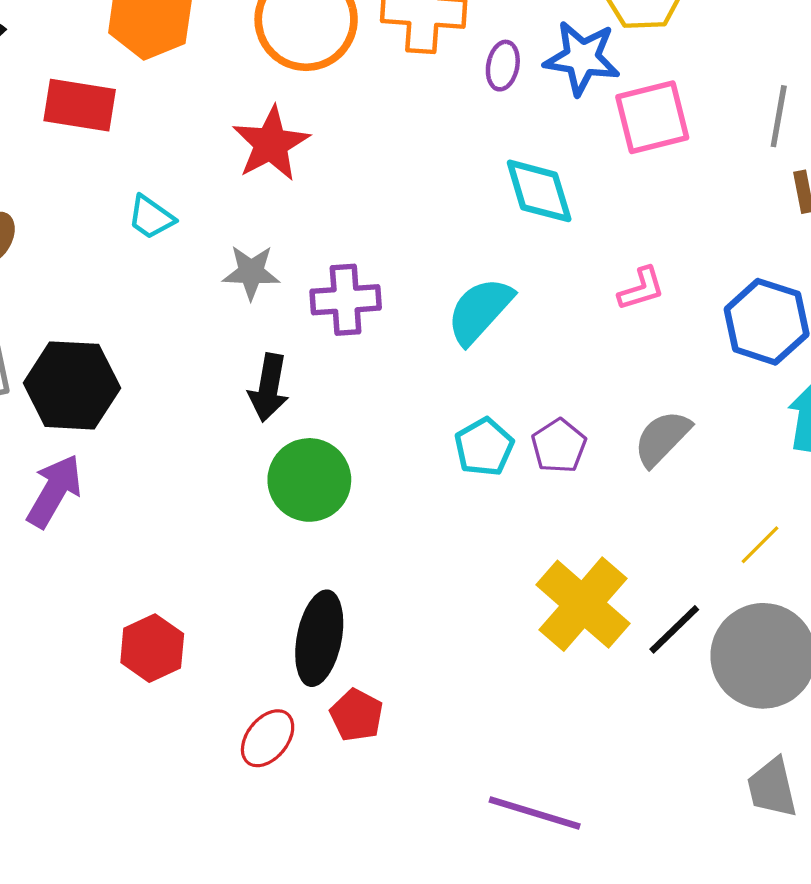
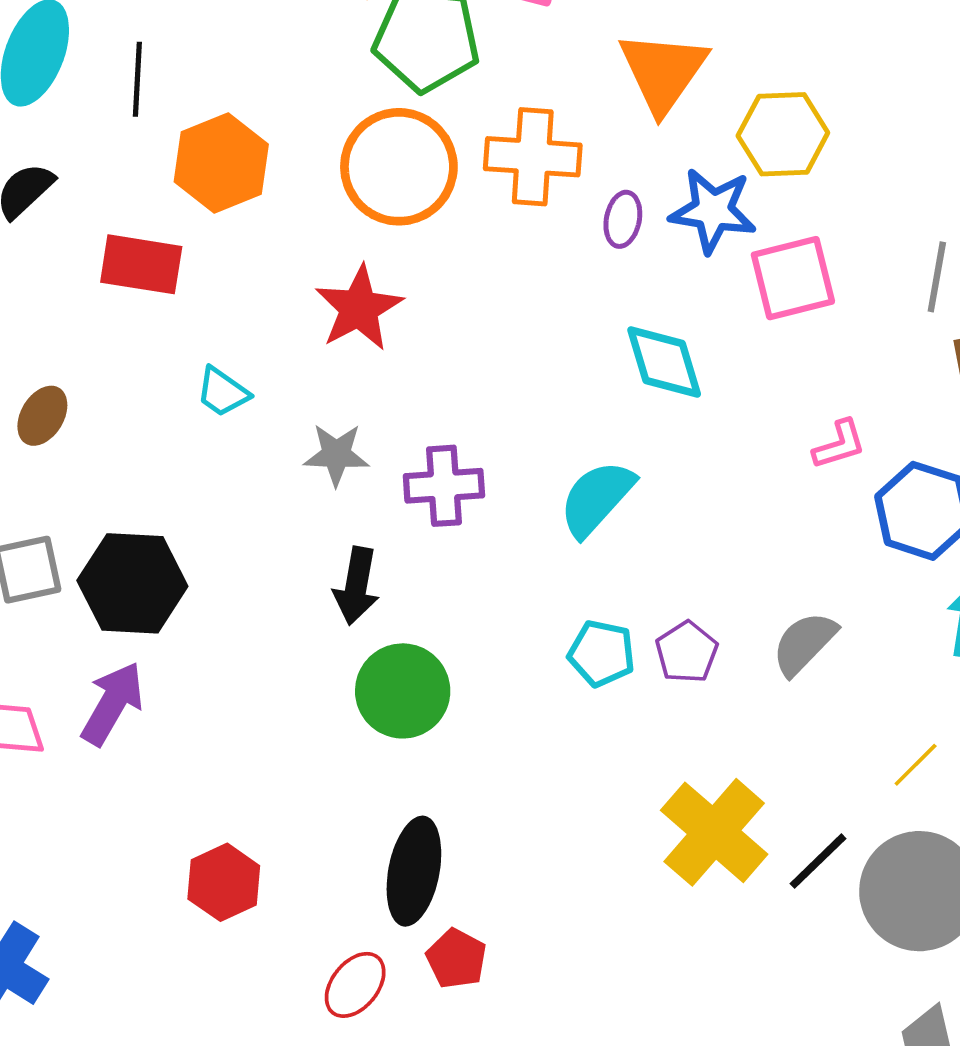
pink L-shape: (641, 289) -> (839, 444), moved
cyan pentagon: (484, 447) -> (602, 653), turned -30

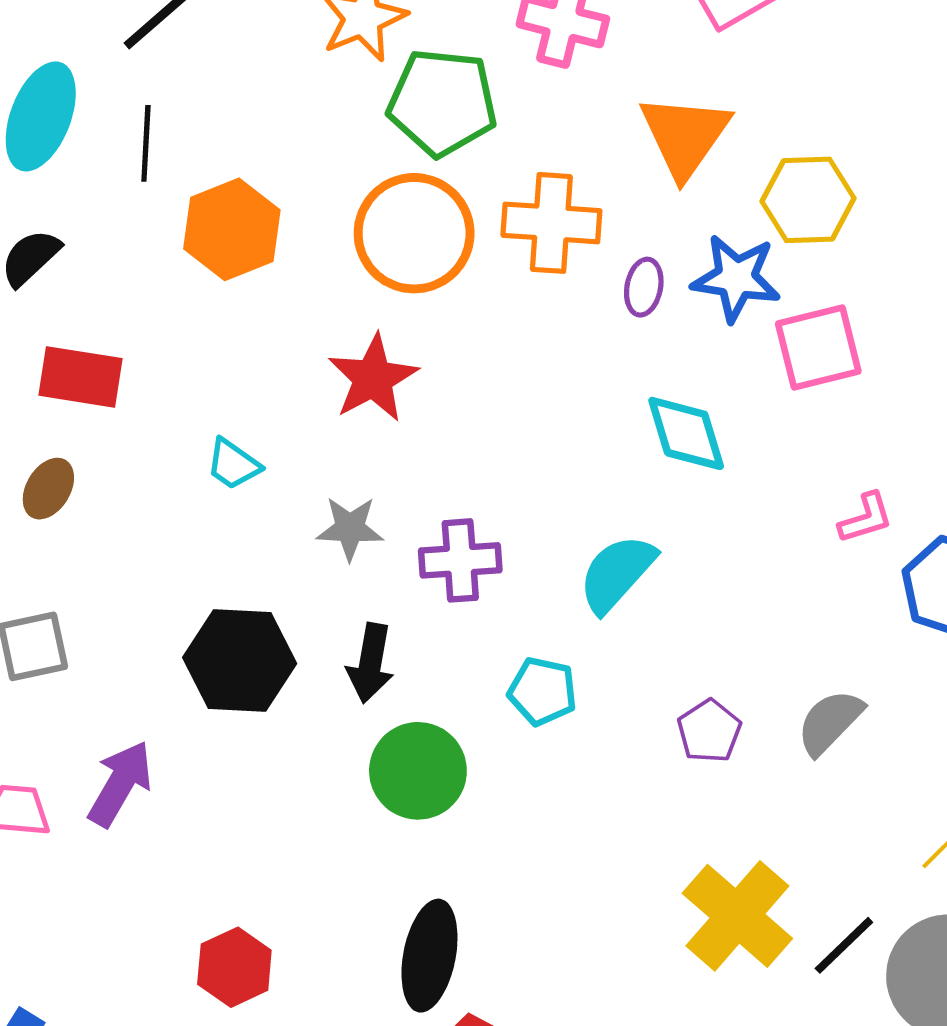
red rectangle: (141, 264) -> (80, 377), moved
black hexagon: (132, 583) -> (240, 660), moved
cyan pentagon: (602, 653) -> (542, 691), moved

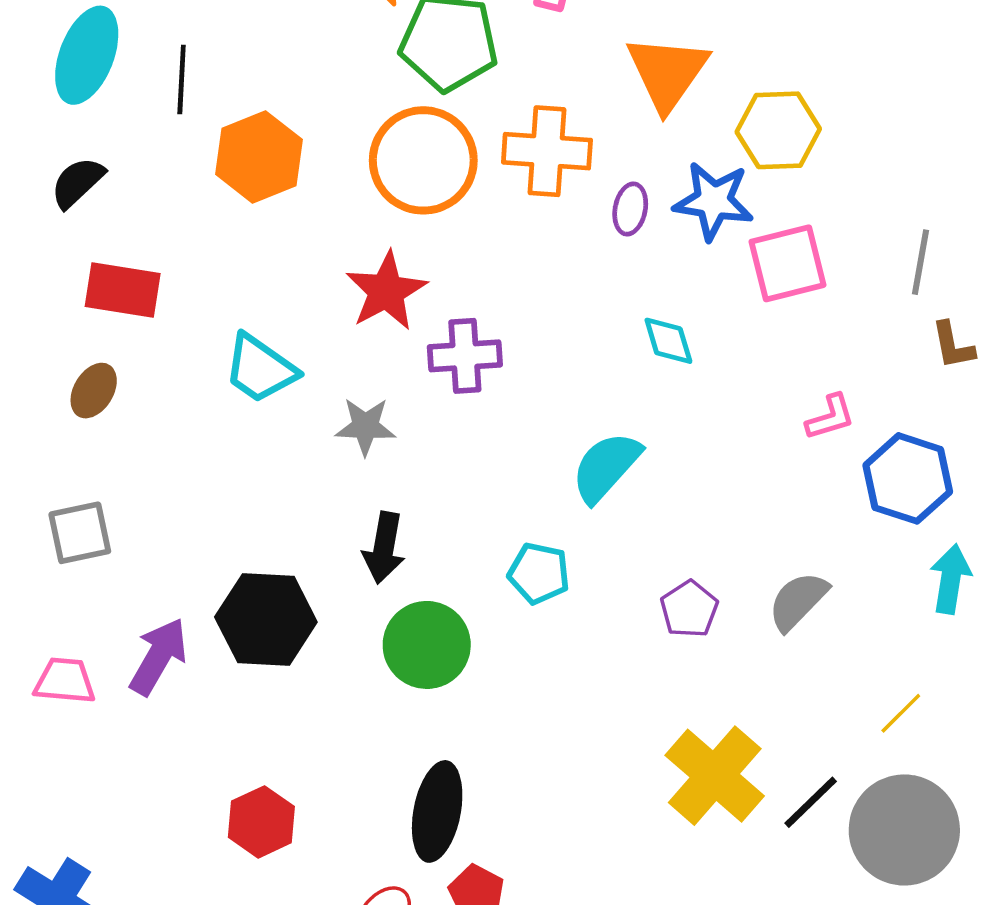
cyan diamond: (686, 433) -> (668, 341), size x0.7
cyan trapezoid: (233, 464) -> (260, 369), size x1.5
purple cross: (460, 560) -> (465, 356), moved
black hexagon: (240, 660) -> (266, 620), moved

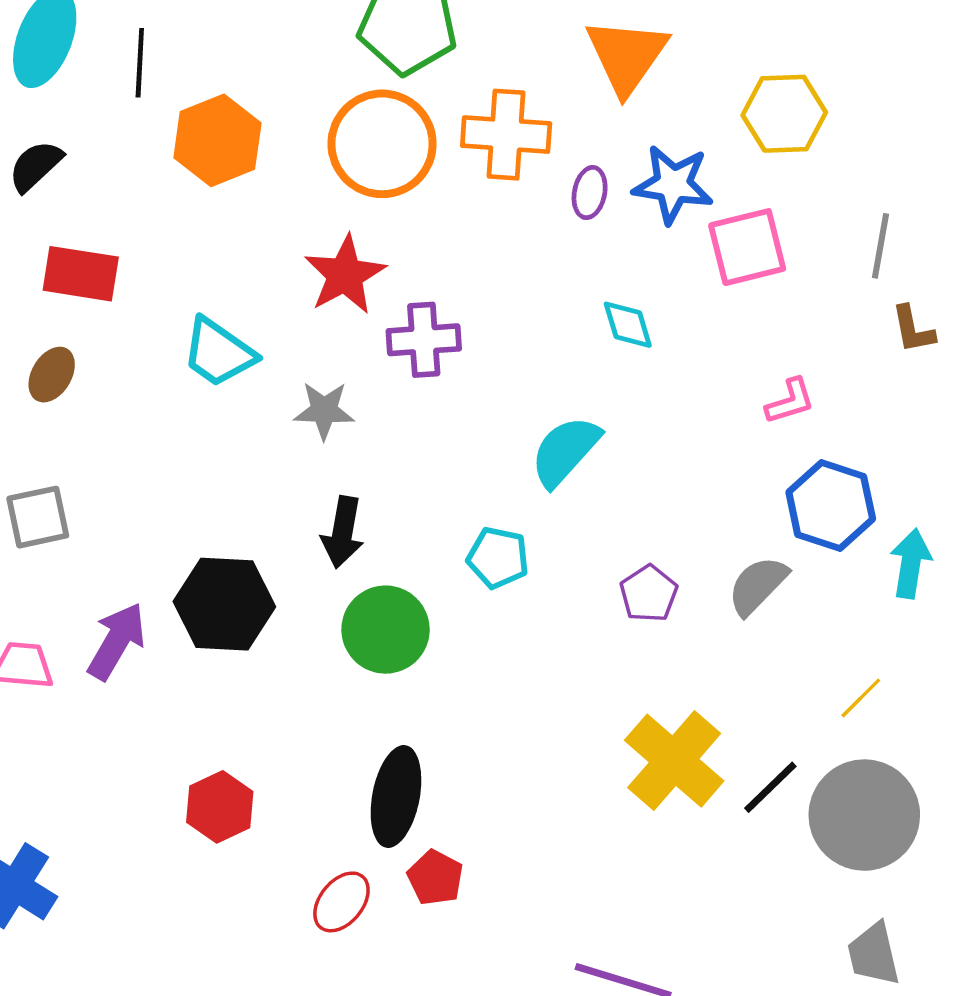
yellow hexagon: (778, 130) -> (784, 114), moved
blue hexagon: (908, 478) -> (831, 506), moved

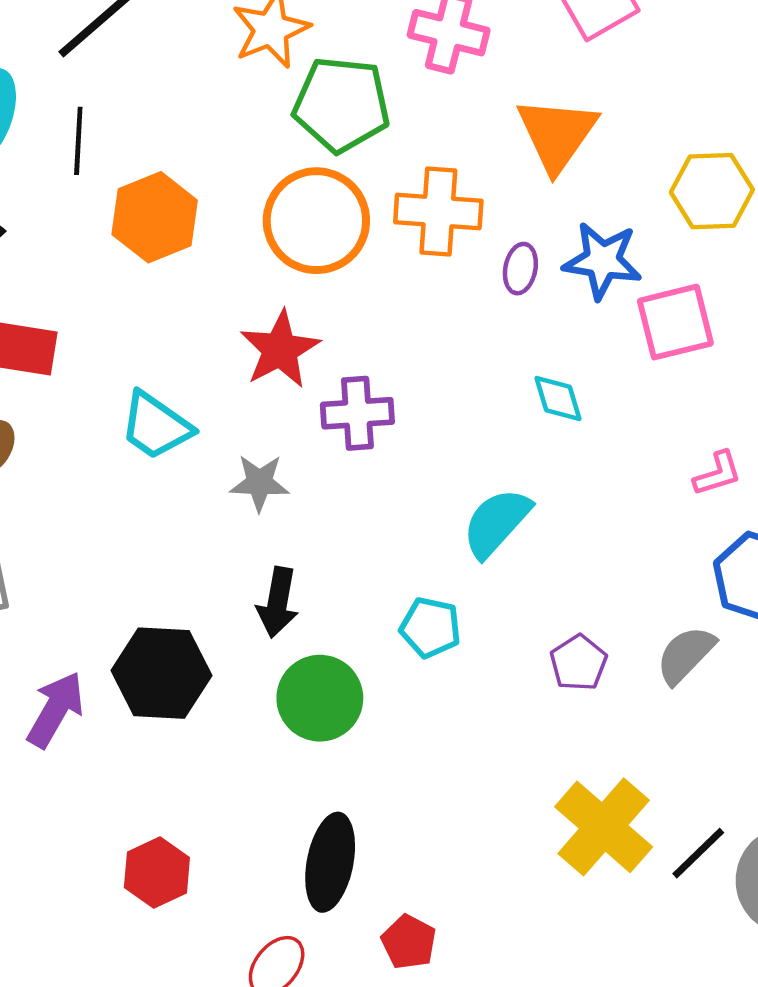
red pentagon: (435, 878) -> (409, 942), moved

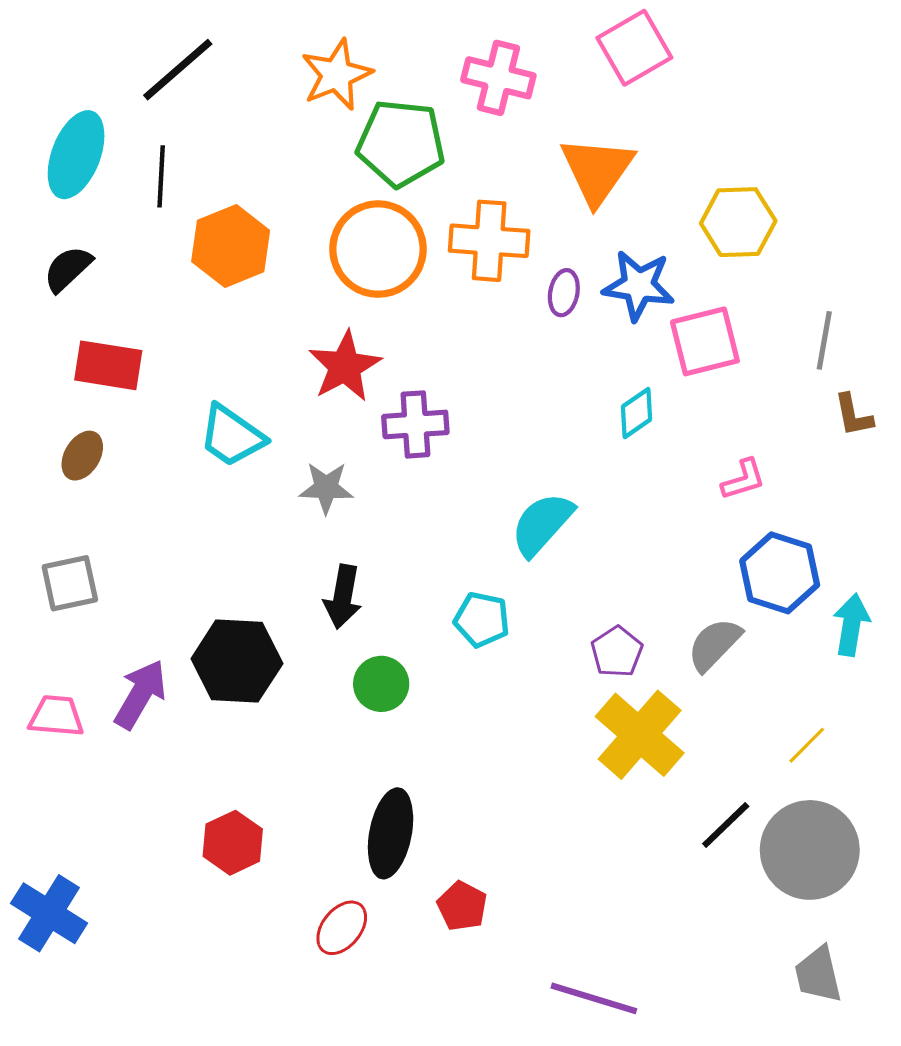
cyan diamond: (558, 398) -> (636, 413), moved, turned 72
green circle: (320, 698) -> (381, 684), size x0.7
yellow cross: (604, 827) -> (640, 735), moved

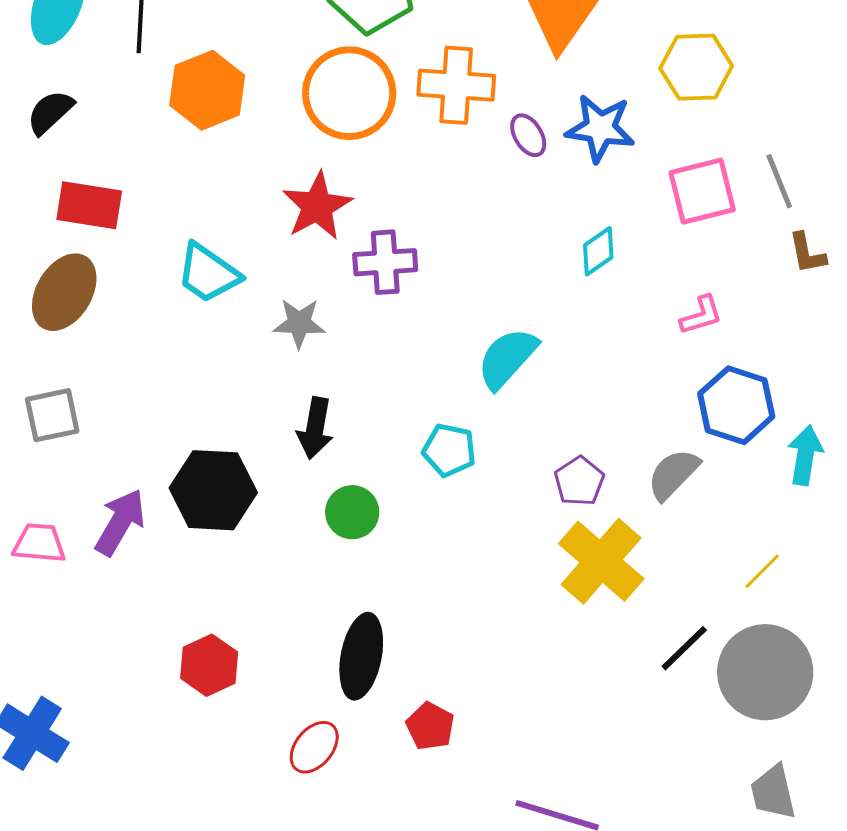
purple ellipse: (564, 293) -> (528, 135), turned -42
gray line: (824, 340) -> (779, 181), turned -32
pink square: (705, 341) -> (702, 191), moved
brown ellipse: (82, 456) -> (64, 292), size x1.6

